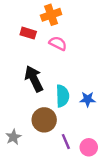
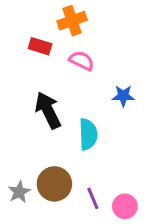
blue star: (88, 99) -> (123, 96), moved
brown circle: (44, 120) -> (54, 184), moved

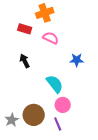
black arrow: (48, 110) -> (25, 61), moved, size x0.6
cyan semicircle: (88, 134) -> (55, 84), turned -36
pink circle: (125, 206) -> (63, 105), moved

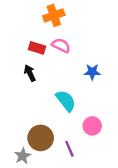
red rectangle: (25, 29) -> (37, 48), moved
pink circle: (63, 105) -> (92, 126), moved
gray star: (12, 120) -> (23, 156), moved

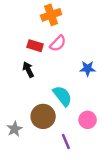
pink semicircle: (61, 45) -> (58, 43), turned 108
brown circle: (41, 138) -> (43, 116), moved
gray star: (23, 156) -> (15, 129), moved

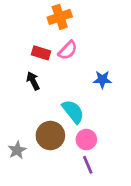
pink circle: (88, 120) -> (86, 140), moved
purple line: (66, 142) -> (88, 165), moved

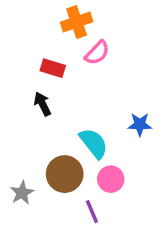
pink semicircle: (68, 50) -> (97, 53), moved
blue star: (102, 80) -> (140, 124), moved
purple line: (88, 165) -> (92, 212), moved

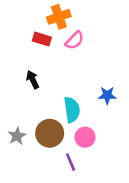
red rectangle: (53, 68) -> (42, 39), moved
cyan semicircle: (94, 143) -> (72, 110), turned 30
gray star: (22, 193) -> (17, 136), moved

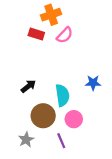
black arrow: (33, 80) -> (28, 86), moved, turned 77
gray star: (17, 136) -> (26, 140), moved

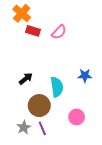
orange cross: (51, 15) -> (22, 13), moved, turned -30
pink circle: (74, 119) -> (77, 117), moved
purple line: (61, 141) -> (42, 128), moved

